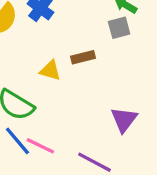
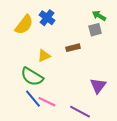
yellow triangle: (50, 70) -> (44, 56), moved, turned -40

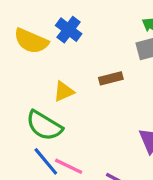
yellow semicircle: (24, 25) -> (31, 41), turned 75

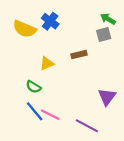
green semicircle: (44, 126) -> (33, 87), size x0.6

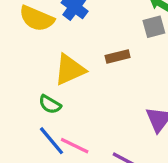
yellow triangle: (47, 63) -> (70, 70), size x1.5

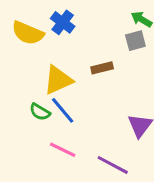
blue line: (51, 141) -> (63, 110), moved

